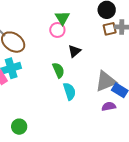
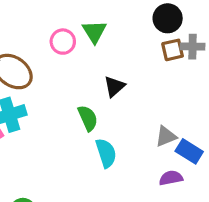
pink circle: (57, 30) -> (63, 42), moved
gray triangle: (106, 81) -> (166, 136), size x0.6

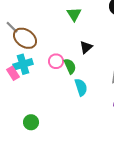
pink circle: (63, 42) -> (56, 61), moved

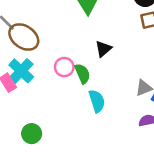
cyan cross: (23, 64) -> (21, 71), turned -30
green circle: (31, 122) -> (32, 134), moved

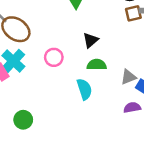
green semicircle: (83, 74) -> (97, 65), moved, turned -66

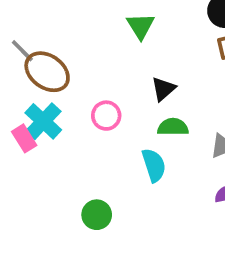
green circle: (23, 120) -> (97, 215), moved

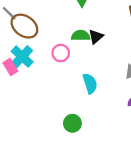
green semicircle: (173, 127) -> (81, 35), moved
green circle: (97, 215) -> (72, 123), moved

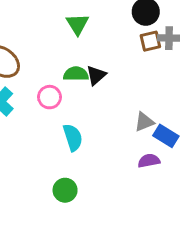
cyan semicircle: (90, 83) -> (73, 137), moved

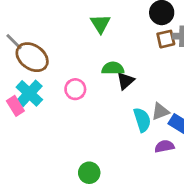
green semicircle: (76, 74) -> (113, 68), moved
black triangle: (96, 75) -> (125, 81), moved
cyan semicircle: (73, 137) -> (142, 120), moved

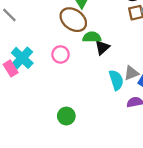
brown ellipse: (32, 57) -> (73, 20), moved
green circle: (89, 173) -> (66, 116), moved

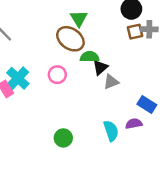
gray triangle: (131, 73) -> (111, 82), moved
cyan semicircle: (116, 80) -> (111, 131), moved

